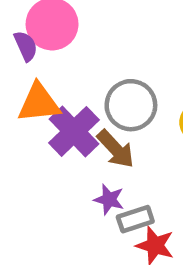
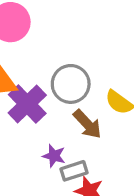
brown arrow: (116, 149) -> (87, 124), moved

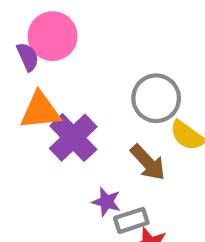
gray circle: (71, 84) -> (156, 98), moved

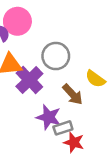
gray circle: (156, 98) -> (56, 56), moved
purple star: (106, 202) -> (49, 117), size x1.5

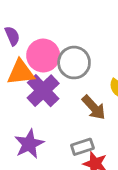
pink circle: (17, 21) -> (43, 56), moved
purple star: (49, 117) -> (29, 144), moved, turned 30

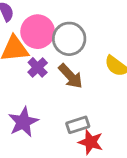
purple cross: (43, 91) -> (38, 67), size x0.6
brown arrow: (94, 107) -> (71, 76), moved

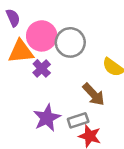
brown arrow: (71, 76) -> (94, 94), moved
purple star: (23, 122) -> (47, 118), moved

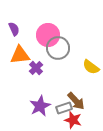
pink circle: (42, 36) -> (48, 35), moved
brown arrow: (94, 94) -> (76, 101), moved

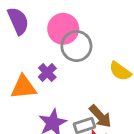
purple semicircle: (14, 29) -> (18, 21), size x1.5
orange triangle: (20, 55) -> (23, 87), moved

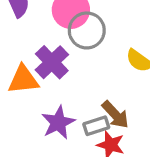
purple cross: (47, 73) -> (52, 62), size x1.5

